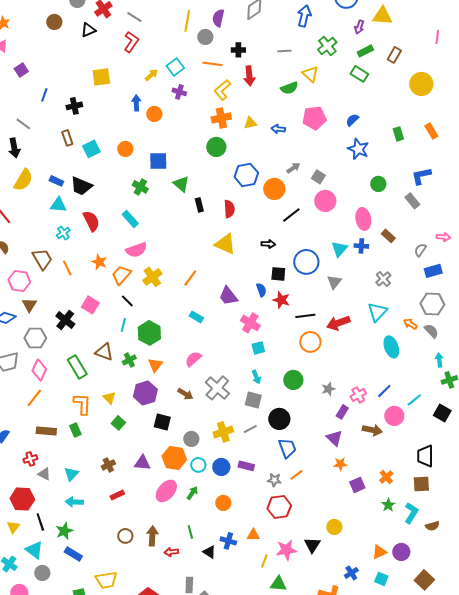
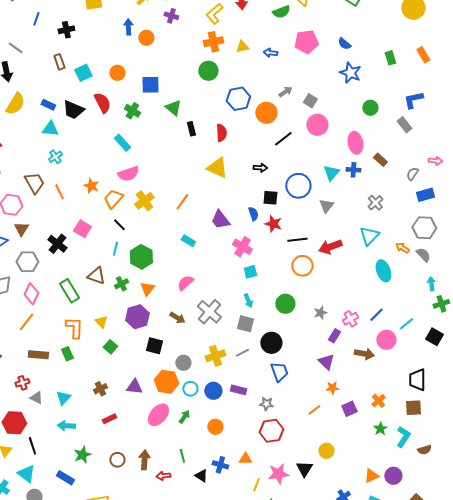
blue semicircle: (352, 120) -> (344, 44), turned -96
red semicircle: (91, 221) -> (102, 103), moved
orange line: (296, 475) -> (314, 410), moved
green star: (64, 531) -> (82, 455), moved

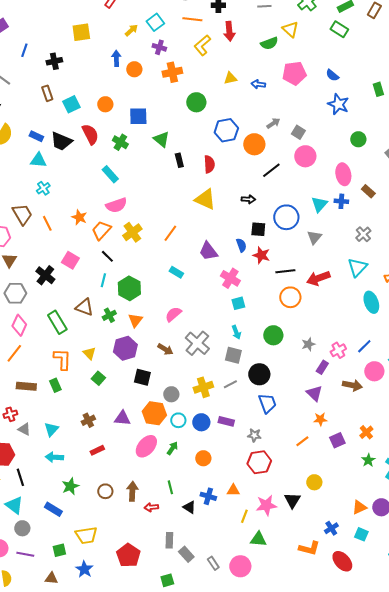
orange cross: (213, 42) -> (172, 72), moved

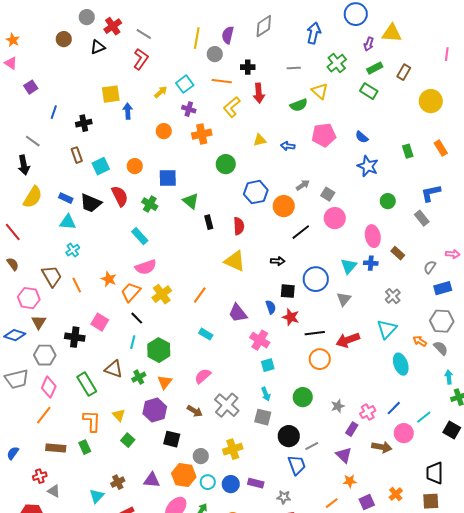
blue arrow: (116, 58) -> (128, 111), moved
black cross: (45, 275) -> (75, 337), turned -30
gray line: (230, 384) -> (312, 446), moved
cyan triangle: (51, 429) -> (97, 496), moved

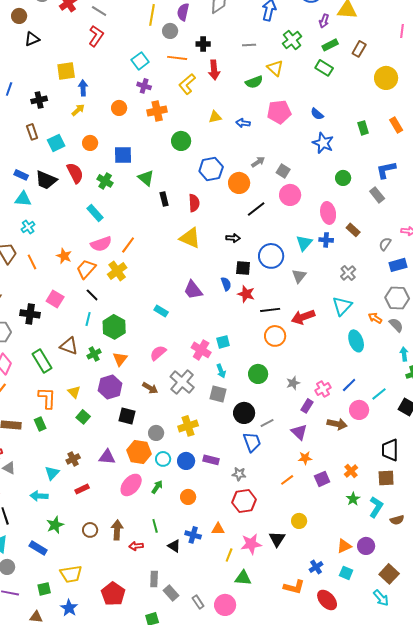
black triangle: (98, 47) -> (32, 39), moved
yellow arrow: (161, 92) -> (78, 110), moved
orange line: (200, 295) -> (128, 245), moved
pink cross: (260, 340) -> (201, 350), moved

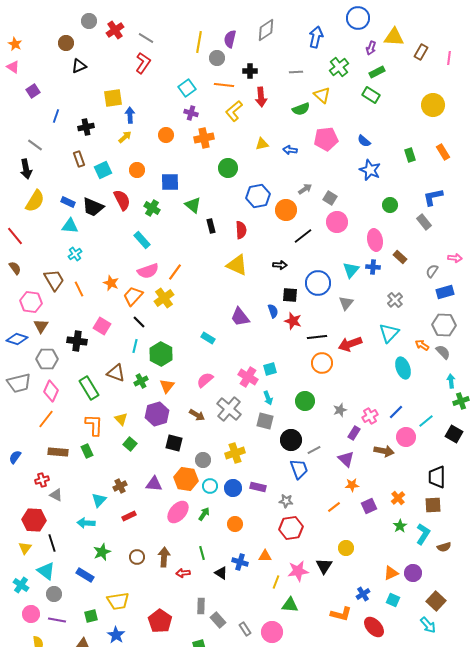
brown rectangle: (359, 49) -> (421, 52), moved

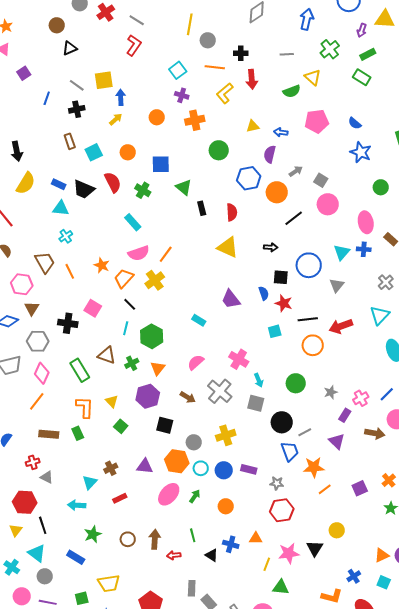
purple semicircle: (230, 39) -> (270, 154), moved
gray line: (35, 145) -> (77, 85), moved
cyan square: (270, 369) -> (275, 331), moved
orange star: (352, 485) -> (314, 467), moved, size x1.5

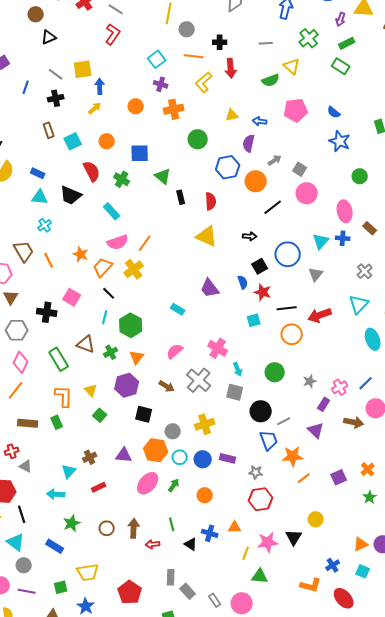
black trapezoid: (84, 189) -> (71, 195), moved
black square: (281, 277) -> (260, 266), turned -35

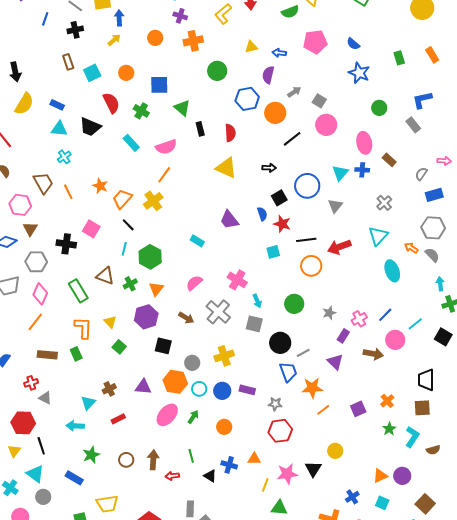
pink semicircle: (118, 242) -> (166, 147), moved

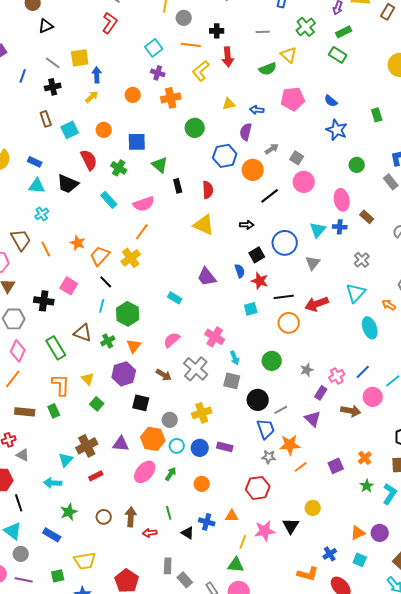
brown cross: (109, 389) -> (87, 446), size x1.5
gray star: (275, 404) -> (269, 457), moved
green triangle: (279, 508) -> (236, 565), moved

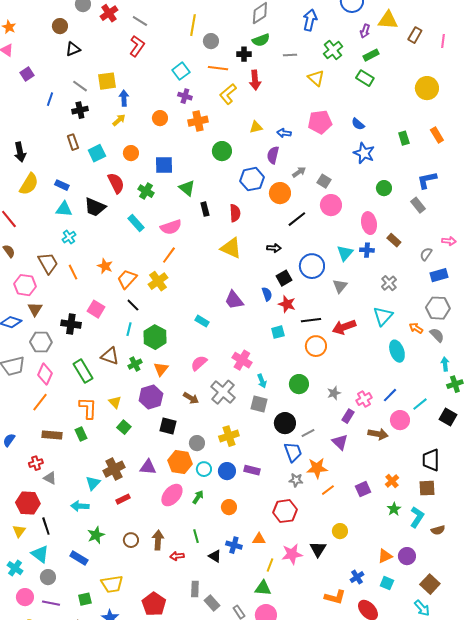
green semicircle: (268, 69) -> (261, 40), moved

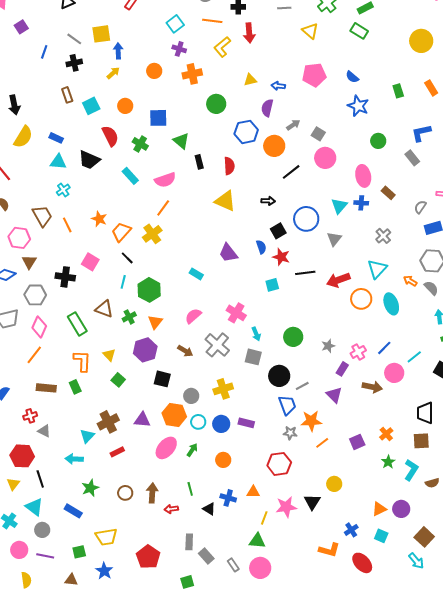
orange circle: (316, 346) -> (361, 299), moved

